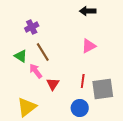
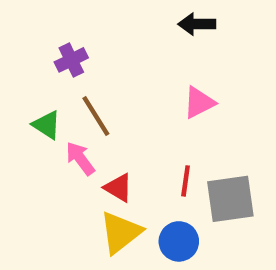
red triangle: (53, 84) -> (118, 188), turned -32
yellow triangle: (27, 107) -> (121, 232), moved

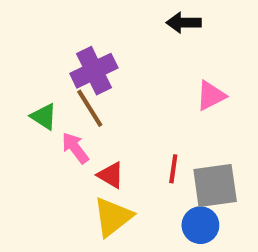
purple cross: (71, 60) -> (94, 71), moved, size x1.5
pink triangle: (199, 103) -> (211, 96), moved
blue circle: (179, 241) -> (200, 225), moved

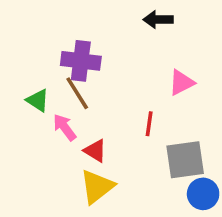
purple cross: (94, 71) -> (81, 61), turned 33
red line: (173, 169) -> (149, 124), moved
blue circle: (200, 225) -> (203, 194), moved

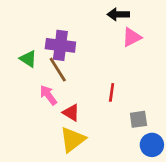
pink triangle: (181, 82) -> (132, 37), moved
green triangle: (38, 100) -> (28, 59), moved
gray square: (185, 160) -> (138, 119), size x0.6

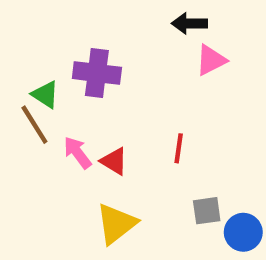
brown line: (58, 70) -> (34, 125), moved
red triangle: (71, 113) -> (114, 161), moved
gray square: (138, 119) -> (207, 211), moved

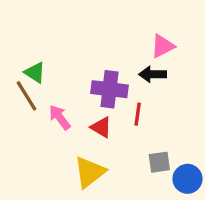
black arrow: (189, 23) -> (153, 74), moved
purple cross: (97, 73) -> (110, 89), moved
red triangle: (114, 161) -> (101, 127), moved

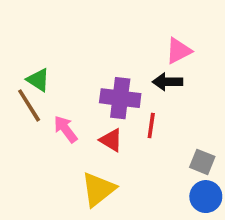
gray square: (159, 162) -> (202, 162), moved, turned 30

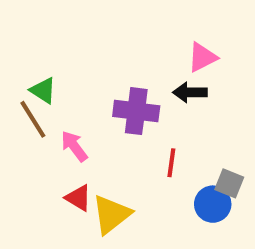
red line: (151, 125) -> (171, 163), moved
red triangle: (111, 140) -> (78, 198), moved
blue circle: (206, 197) -> (213, 204), moved

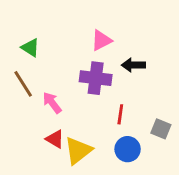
pink triangle: (202, 57) -> (101, 40), moved
green triangle: (43, 90) -> (30, 48), moved
blue circle: (213, 204) -> (128, 149), moved

